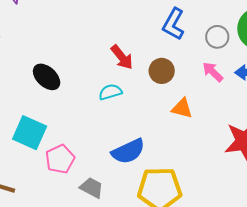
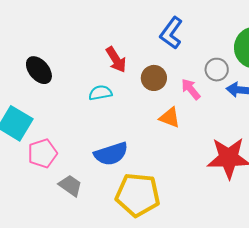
gray circle: (217, 37) -> (217, 70), moved
pink arrow: (213, 72) -> (191, 89), moved

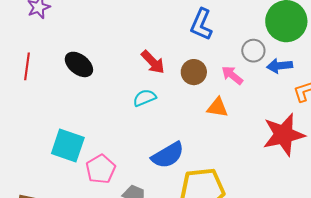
black ellipse: (39, 70) -> (79, 64), moved

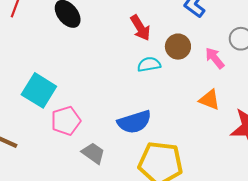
cyan semicircle: (145, 98) -> (149, 64), moved
orange triangle: (217, 107) -> (209, 100), moved

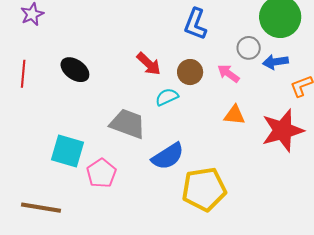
gray trapezoid: (93, 153) -> (128, 124), moved, size x1.5

